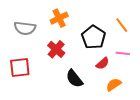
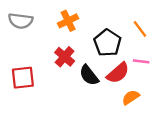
gray semicircle: (25, 28) -> (21, 21), moved
red semicircle: (103, 63) -> (118, 73), size x1.5
black semicircle: (74, 79) -> (89, 75), moved

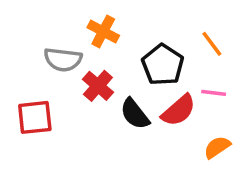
gray semicircle: (21, 21) -> (63, 60), moved
orange cross: (68, 21) -> (103, 31), turned -36
orange semicircle: (131, 97) -> (217, 147), moved

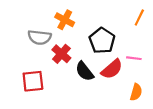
orange line: (212, 44) -> (139, 18), moved, turned 63
red square: (35, 117) -> (33, 81), moved
orange semicircle: (217, 147) -> (136, 92), turned 140

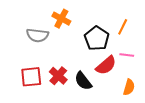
orange line: (139, 18) -> (123, 27), moved
red cross: (61, 54) -> (58, 76), moved
black semicircle: (84, 71) -> (83, 81), moved

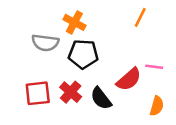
orange line: (123, 27) -> (140, 17), moved
black pentagon: (97, 38) -> (83, 54), moved, turned -30

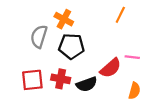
gray semicircle: (45, 43) -> (39, 37), turned 100
red cross: (71, 92) -> (61, 79), turned -30
black semicircle: (101, 98) -> (87, 84), turned -72

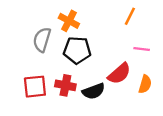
pink line: (132, 57) -> (142, 49), moved
orange semicircle: (134, 91) -> (145, 84), moved

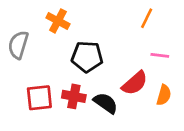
orange cross: (69, 21) -> (58, 21), moved
gray semicircle: (42, 40) -> (18, 45), moved
black semicircle: (94, 91) -> (106, 103), turned -125

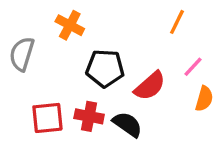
pink line: (160, 55) -> (193, 67), turned -54
red semicircle: (135, 83) -> (150, 86), moved
orange semicircle: (164, 95) -> (204, 99), moved

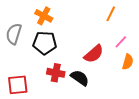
black pentagon: (105, 68) -> (45, 43), moved
red square: (47, 118) -> (18, 85), moved

